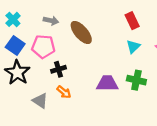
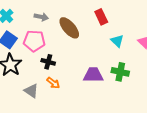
red rectangle: (132, 21) -> (101, 17), moved
cyan triangle: (133, 47) -> (117, 41), turned -32
black cross: (58, 69) -> (48, 62), turned 32

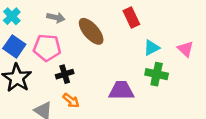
cyan triangle: (117, 41) -> (152, 48), turned 48
black cross: (48, 62) -> (65, 74), turned -32
green cross: (120, 72) -> (157, 74), moved

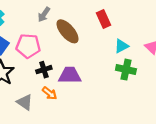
gray arrow: (56, 17) -> (44, 14), moved, turned 112
purple trapezoid: (121, 90) -> (70, 75), moved

